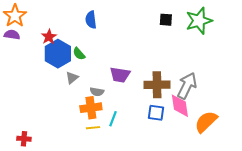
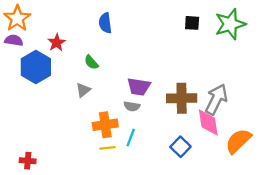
blue hexagon: (58, 54) -> (36, 67), moved
gray semicircle: (97, 92) -> (132, 106), moved
blue square: (156, 113) -> (180, 147), moved, turned 36

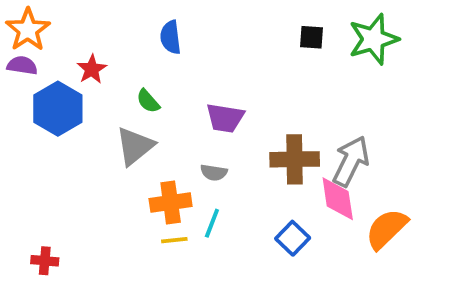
purple trapezoid: (139, 87) -> (225, 118), moved
gray triangle: (83, 90) -> (135, 146), size x1.6

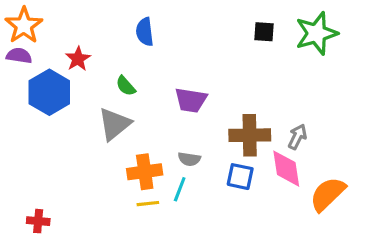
gray arrow: (351, 161) -> (297, 137), size x0.6
gray semicircle: (214, 172) -> (189, 159), moved
blue square: (293, 238) -> (240, 177), moved, turned -32

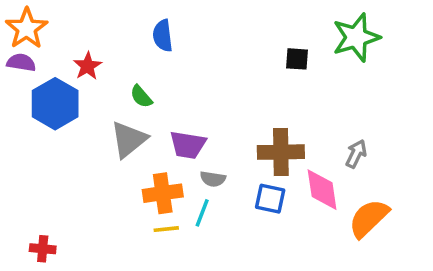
black square: (264, 32) -> (297, 59), moved
purple trapezoid: (191, 100) -> (188, 145), moved
gray arrow: (297, 137) -> (356, 154), moved

